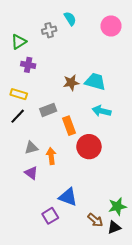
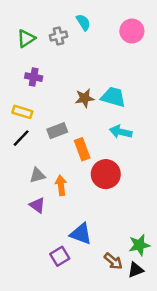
green triangle: (19, 42) -> (26, 38), moved

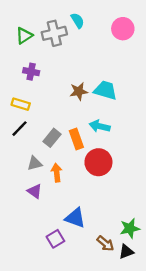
gray cross: (58, 36) -> (54, 33), size x1.5
gray rectangle: (57, 131) -> (52, 138), moved, turned -30
cyan arrow: (121, 132) -> (100, 126), moved

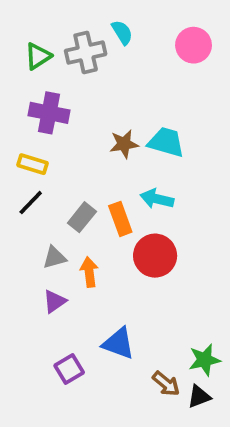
purple cross: (31, 72) -> (49, 113), size x1.5
purple triangle: (35, 191) -> (54, 301), turned 49
purple square: (55, 239) -> (69, 369), moved

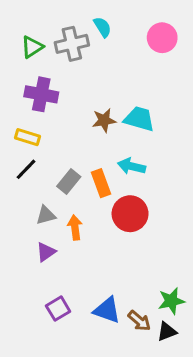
blue triangle: (118, 343) -> (107, 310), moved

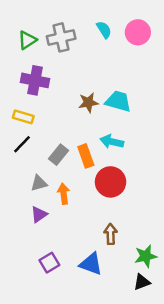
cyan semicircle: (102, 27) -> (104, 30), moved
brown arrow: (139, 321) -> (111, 234), moved, turned -132

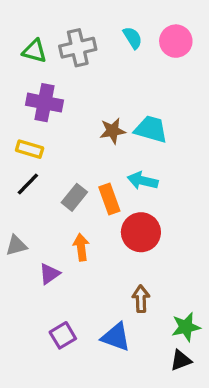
green triangle: (27, 40) -> (35, 51), turned 48
gray triangle: (39, 183) -> (16, 246), moved

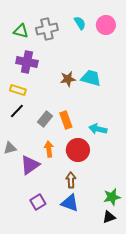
cyan arrow: (143, 181) -> (98, 129), moved
red circle: (141, 232) -> (78, 150), moved
purple triangle: (49, 274) -> (30, 165), size x1.5
brown arrow: (141, 299) -> (71, 180), moved

